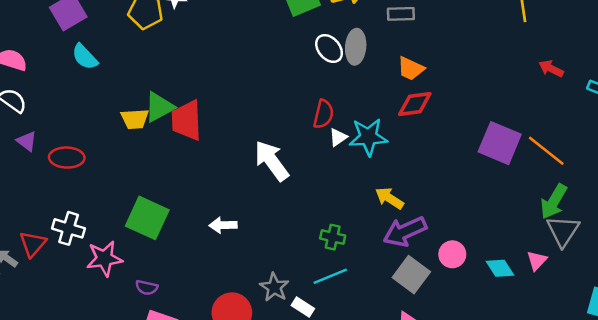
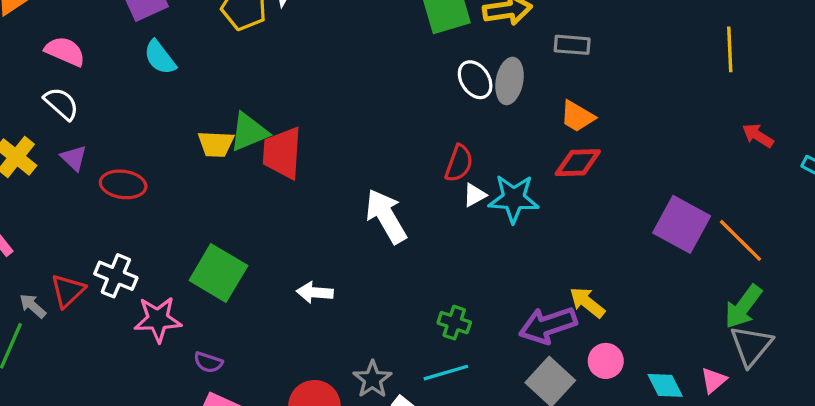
yellow arrow: (389, 198) -> (587, 302), moved

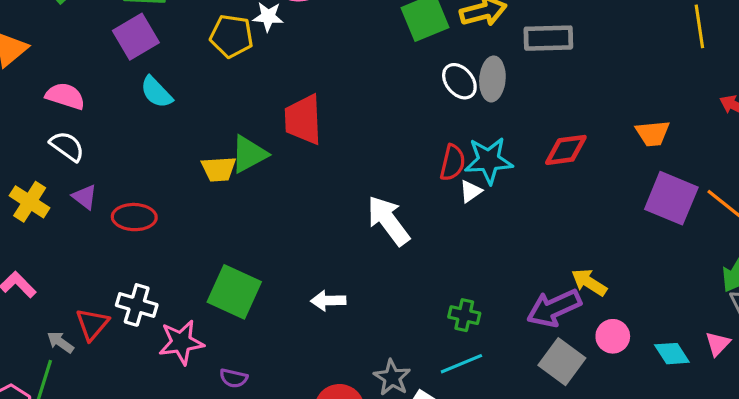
gray rectangle: (572, 45) -> (548, 38), size x1.4
orange trapezoid: (577, 116) -> (653, 133), moved, turned -30
red trapezoid: (282, 153) -> (303, 120), moved
cyan star: (514, 199) -> (489, 160), moved

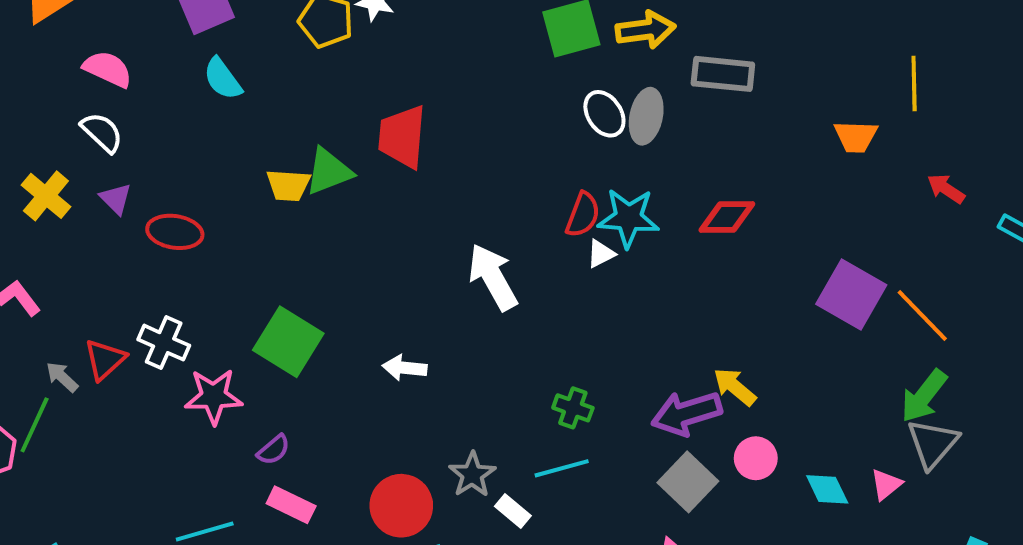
orange trapezoid: (653, 133) -> (856, 137), moved
purple semicircle: (234, 378) -> (273, 450), turned -60

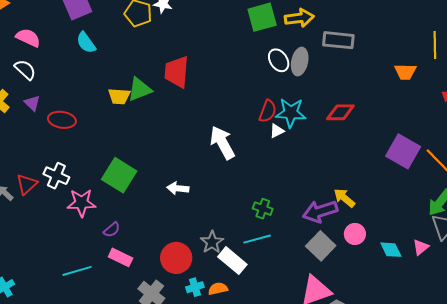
white rectangle: (513, 511) -> (232, 261), size x1.6

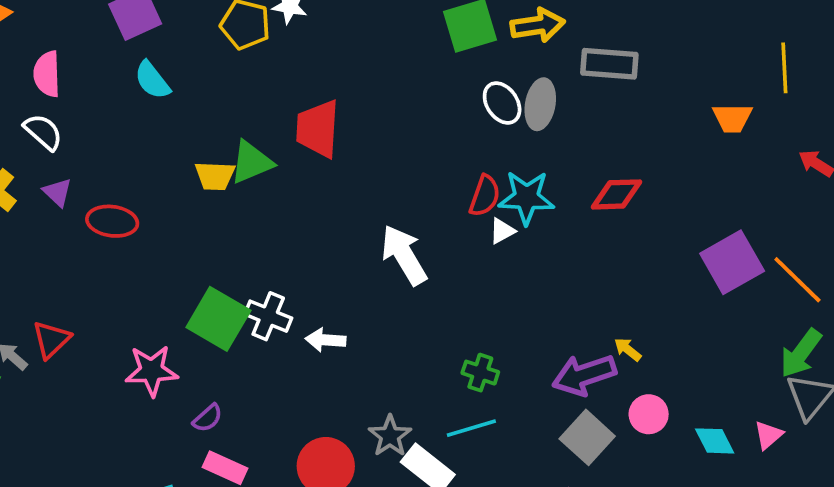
pink semicircle: (28, 38) -> (47, 74), turned -115
purple square: (403, 151) -> (732, 262), turned 32
white cross: (56, 176) -> (268, 316), moved
yellow arrow: (344, 198) -> (628, 349), size x0.7

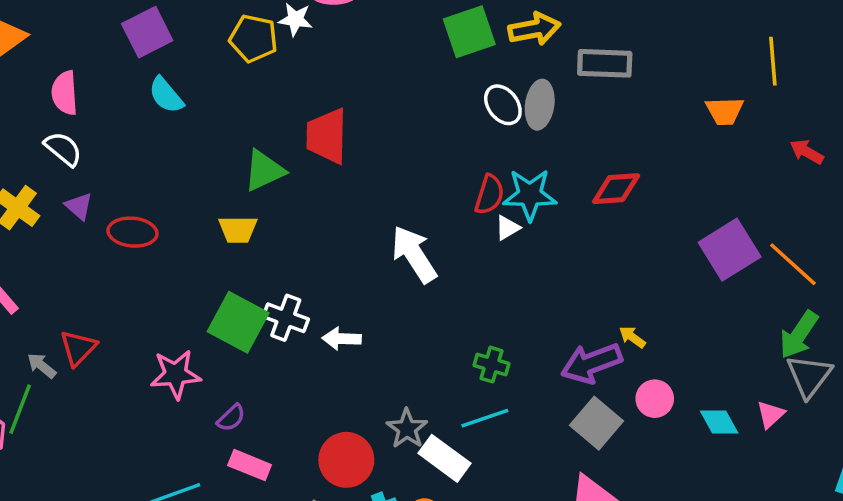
yellow trapezoid: (215, 176) -> (238, 229), moved

